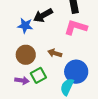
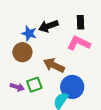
brown arrow: (55, 53) -> (54, 65), size x1.5
brown circle: (26, 55) -> (22, 52), moved

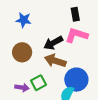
black arrow: (48, 26) -> (53, 43), moved
blue star: (29, 33) -> (24, 20), moved

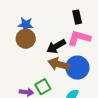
brown circle: (22, 52) -> (26, 39), moved
blue circle: (76, 80) -> (77, 68), moved

